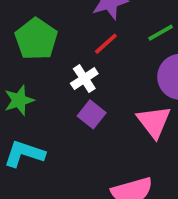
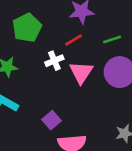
purple square: (92, 114) -> (52, 120), moved
pink triangle: (154, 122) -> (81, 72), moved

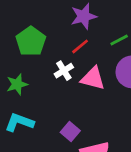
pink triangle: (81, 72) -> (93, 78), turned -40

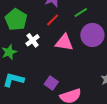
white cross: (64, 71) -> (33, 40), moved

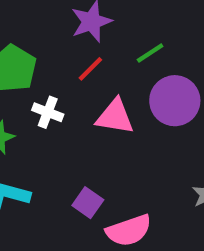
white cross: (33, 40) -> (48, 112), turned -32

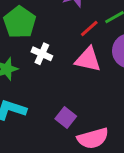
red line: (90, 69) -> (89, 28), moved

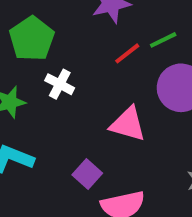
pink triangle: (88, 59) -> (128, 124), moved

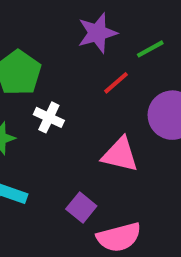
green line: (163, 40) -> (150, 49), moved

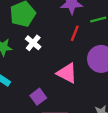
red line: (116, 83) -> (75, 33), turned -42

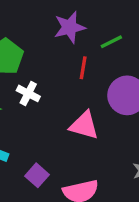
purple square: (38, 97) -> (37, 175), moved

